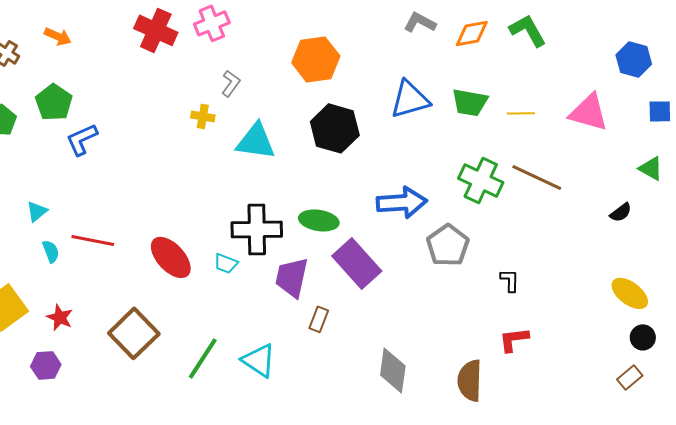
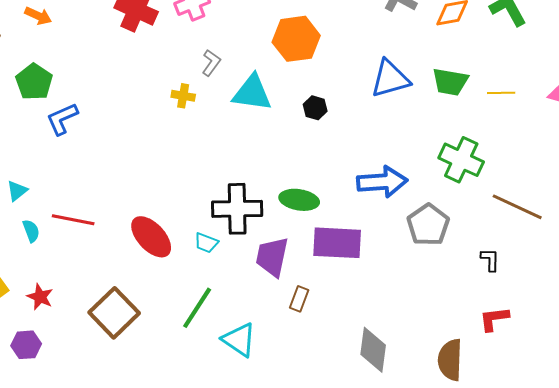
black hexagon: (335, 128) -> (315, 108), size x0.5
cyan triangle: (256, 141) -> (252, 93), moved
brown line: (537, 177) -> (517, 207), moved
purple rectangle: (357, 263) -> (337, 243), turned -45
green line: (203, 358) -> (197, 308), moved

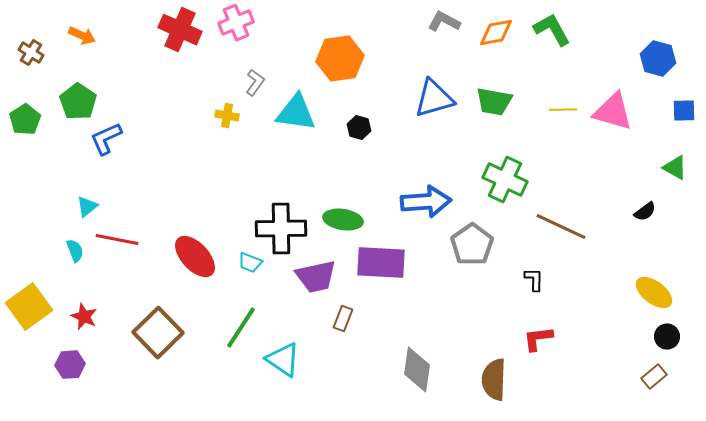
yellow line: (501, 93) -> (563, 110), moved
cyan triangle: (17, 191) -> (87, 207), moved
purple trapezoid: (272, 257) -> (316, 277), turned -114

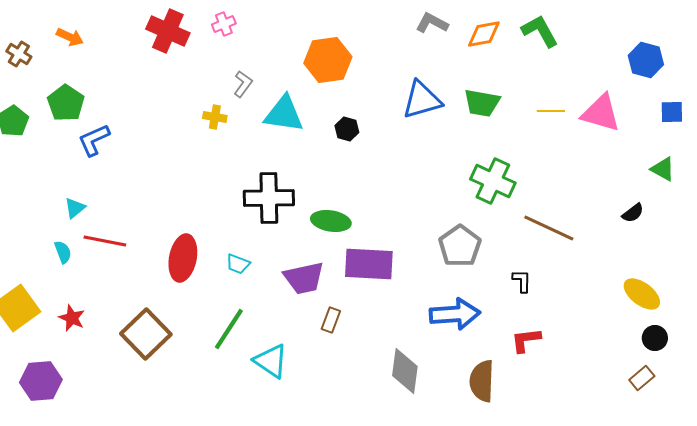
pink cross: (236, 23) -> (224, 24), size x0.7
blue arrow: (426, 202) -> (455, 314), moved
black cross: (281, 229) -> (269, 198), moved
red ellipse: (195, 257) -> (183, 258), turned 54
purple hexagon: (70, 365) -> (41, 381), moved, size x1.4

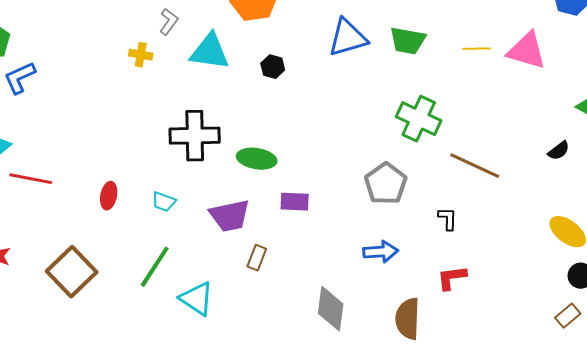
red ellipse: (183, 258) -> (109, 196), size x0.6
purple rectangle: (369, 264) -> (295, 202), size x0.6
blue arrow: (455, 314) -> (381, 252), size x0.7

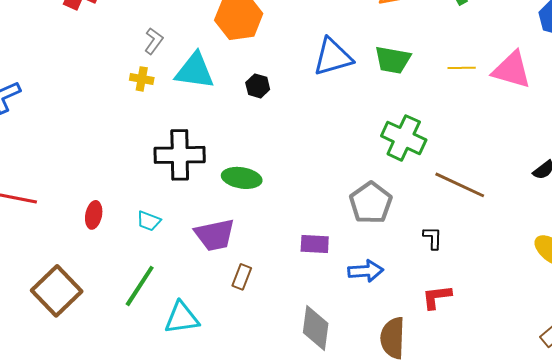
yellow cross: (141, 55) -> (142, 79), moved
purple rectangle: (295, 202) -> (315, 244), moved
cyan triangle: (197, 299) -> (182, 318), turned -42

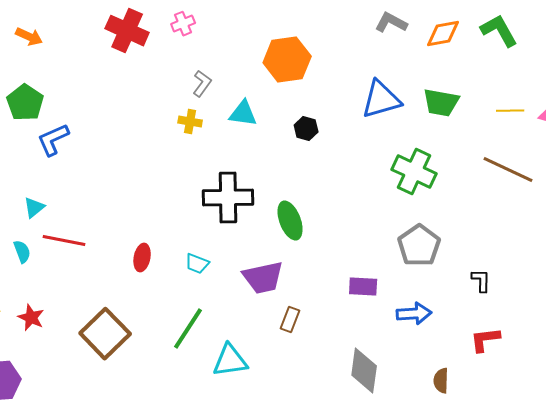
cyan triangle: (195, 71) -> (243, 114), size x0.7
green cross: (404, 138) -> (414, 172), moved
green ellipse: (242, 178) -> (290, 221), turned 60
brown line: (460, 185) -> (508, 170), moved
brown semicircle: (393, 338) -> (441, 381), size x0.6

